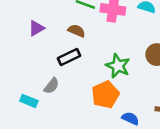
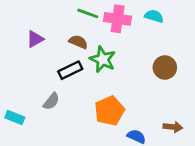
green star: (118, 66) -> (103, 59), moved
cyan rectangle: (29, 101) -> (15, 118), moved

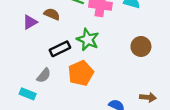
brown semicircle: (78, 42) -> (52, 14), moved
orange pentagon: (109, 111) -> (81, 73), moved
cyan rectangle: (15, 118) -> (28, 94), moved

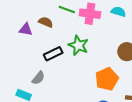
purple triangle: (30, 22) -> (26, 30), turned 40
orange pentagon: (81, 73) -> (107, 79), moved

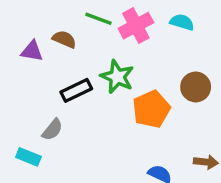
pink cross: (90, 14) -> (136, 26), turned -36
orange pentagon: (107, 79) -> (151, 109), moved

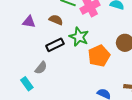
brown semicircle: (64, 39) -> (56, 20), moved
cyan rectangle: (28, 157) -> (27, 84), turned 32

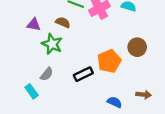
green star: (79, 37) -> (52, 44), moved
black rectangle: (55, 45) -> (83, 74), moved

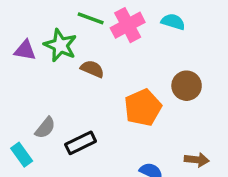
brown semicircle: (63, 22) -> (92, 69), moved
green star: (52, 44) -> (60, 45), moved
black rectangle: (83, 74) -> (81, 143), moved

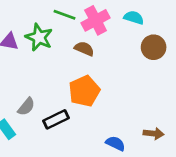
brown semicircle: (92, 69) -> (84, 49), moved
brown circle: (187, 86) -> (154, 47), moved
orange pentagon: (143, 108) -> (84, 91), moved

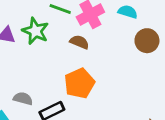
gray semicircle: (26, 107) -> (23, 99), turned -114

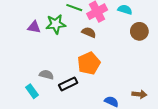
green star: (35, 31) -> (56, 24), turned -30

